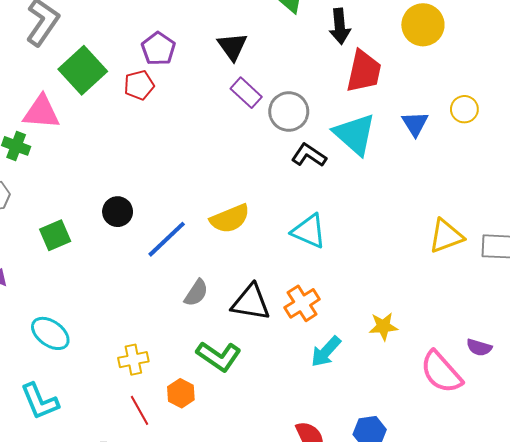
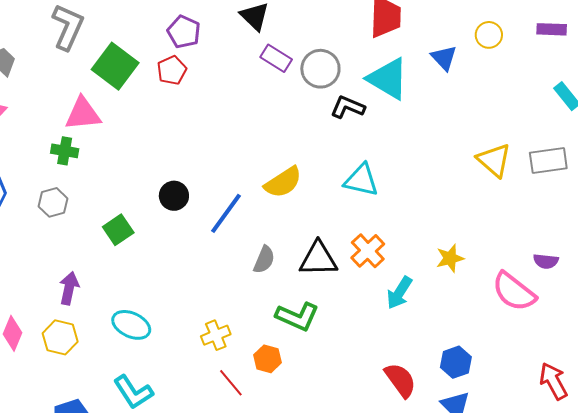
yellow triangle: (446, 236) -> (494, 160), turned -48

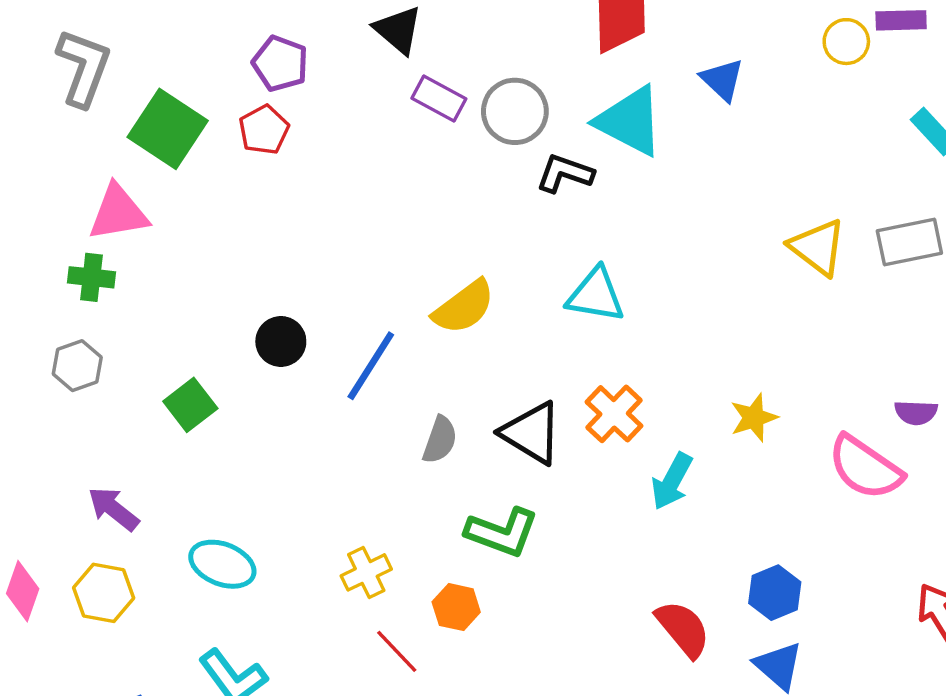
yellow circle: (489, 35) -> (846, 42), moved
black triangle: (318, 259) -> (531, 433), turned 36
purple arrow: (69, 288) -> (113, 509), turned -60

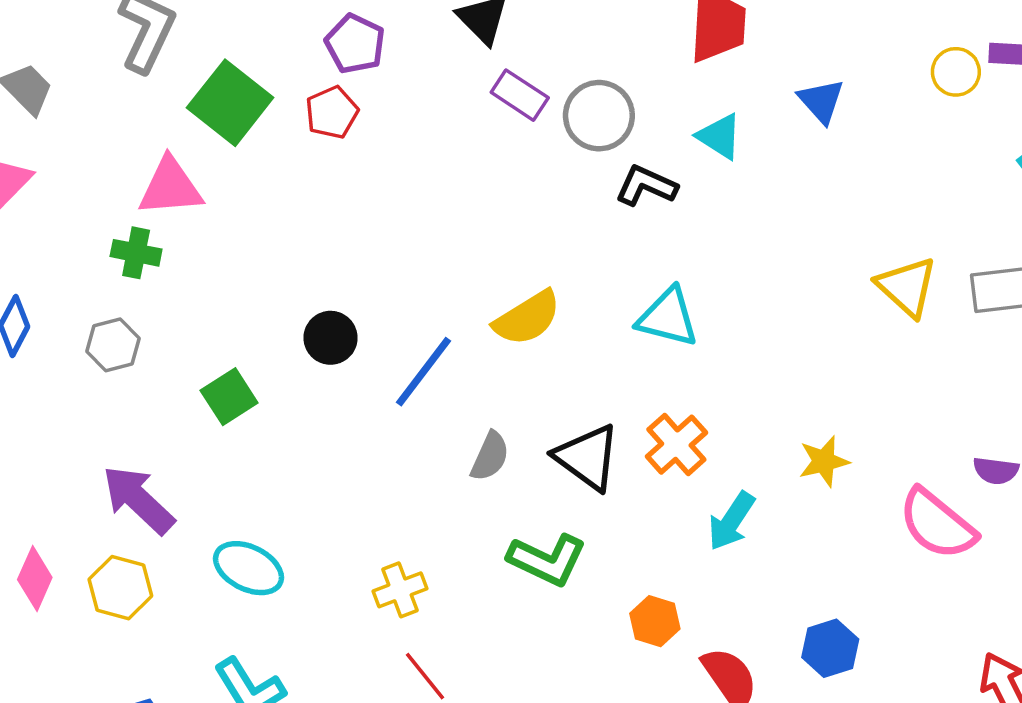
cyan triangle: (630, 121) -> (720, 136), size x0.6
purple arrow: (113, 509) -> (138, 500), size x1.4
orange hexagon: (456, 607) -> (655, 621), moved

